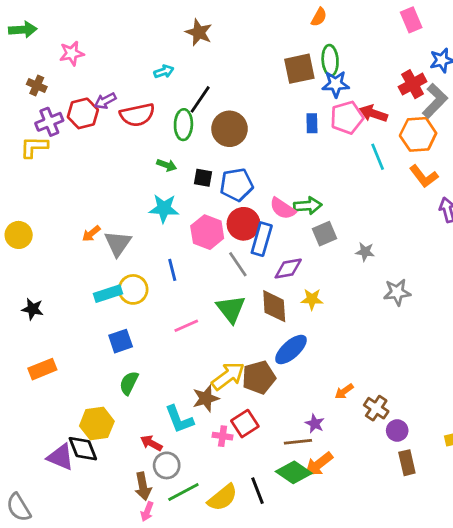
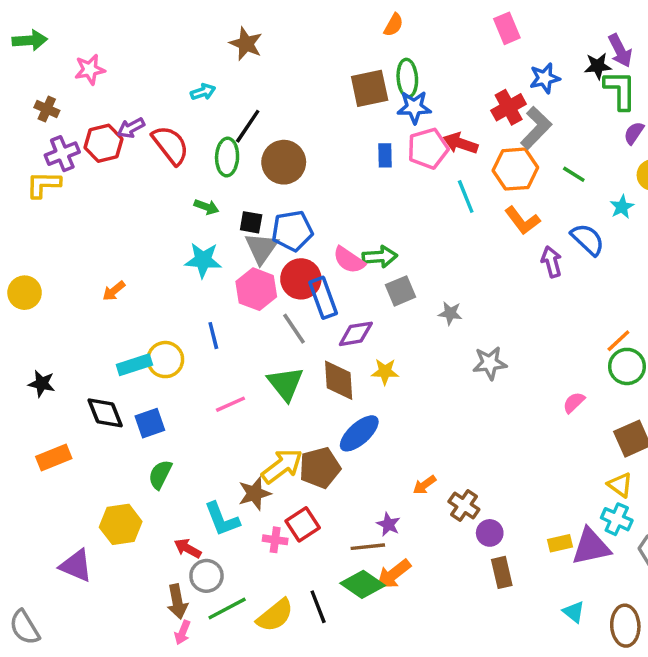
red semicircle: (137, 115) -> (170, 145), turned -116
blue rectangle: (262, 239) -> (323, 298), turned -36
gray triangle: (118, 243) -> (261, 248), moved
black diamond: (83, 449) -> (105, 413), moved

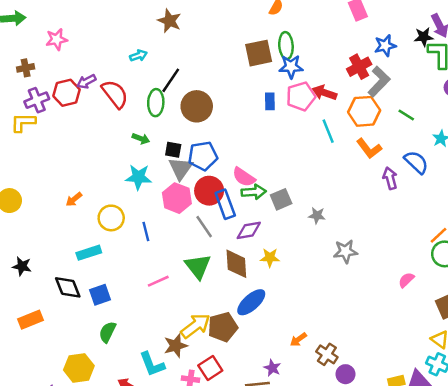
brown cross: (47, 109) -> (26, 68), turned -35
green arrow: (380, 257) -> (254, 192), moved
yellow circle: (165, 360) -> (111, 218), moved

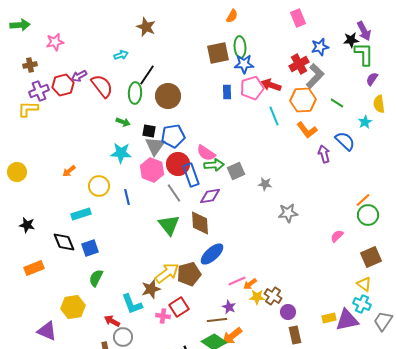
yellow star: (270, 258) -> (257, 297), moved
pink line: (158, 281) -> (237, 281), moved

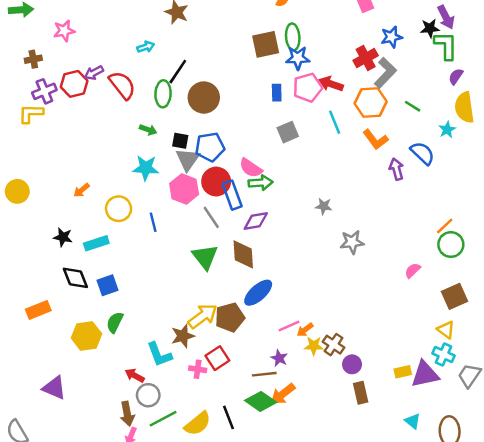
yellow semicircle: (379, 104) -> (464, 107), size x1.4
gray square: (236, 171) -> (288, 132), moved
black star: (27, 225) -> (63, 237), moved
yellow hexagon: (73, 307) -> (86, 336), moved

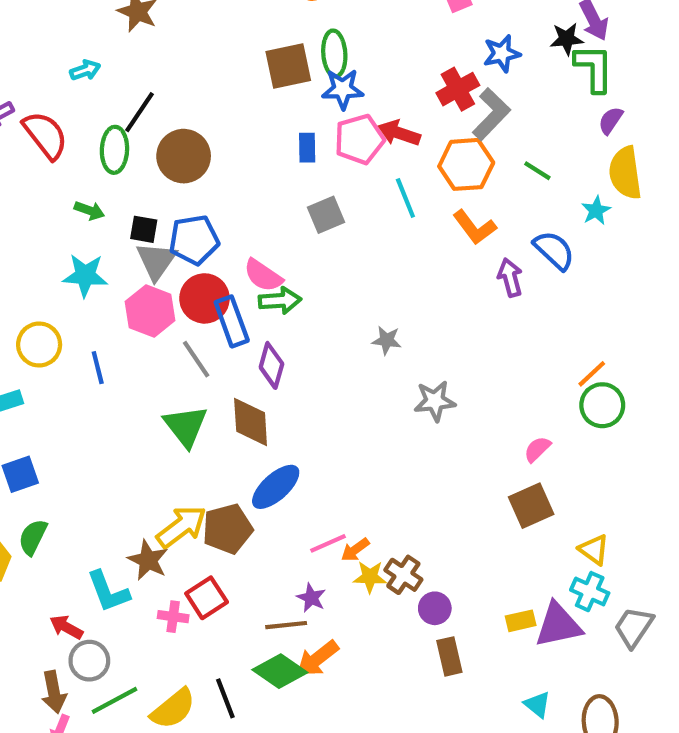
purple diamond: (256, 221) -> (271, 365), turned -65
brown square: (455, 296) -> (531, 506), moved
brown star: (183, 336) -> (148, 560), turned -30

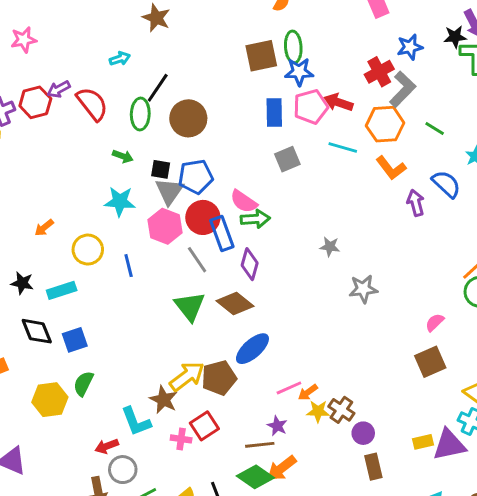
blue rectangle: (307, 148) -> (274, 113), size x1.4
cyan line: (405, 198) -> (343, 148), turned -52
brown diamond: (251, 422) -> (235, 303), turned -48
red arrow: (66, 627) -> (107, 446), turned -50

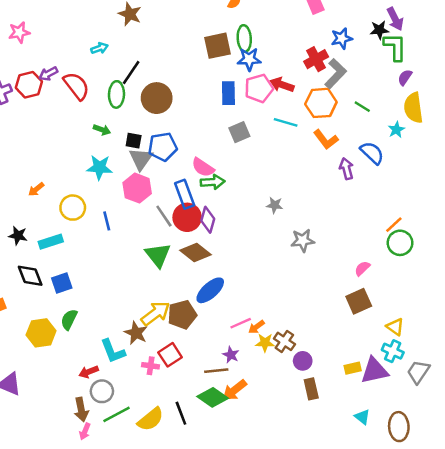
red circle: (203, 217) -> (187, 217), moved

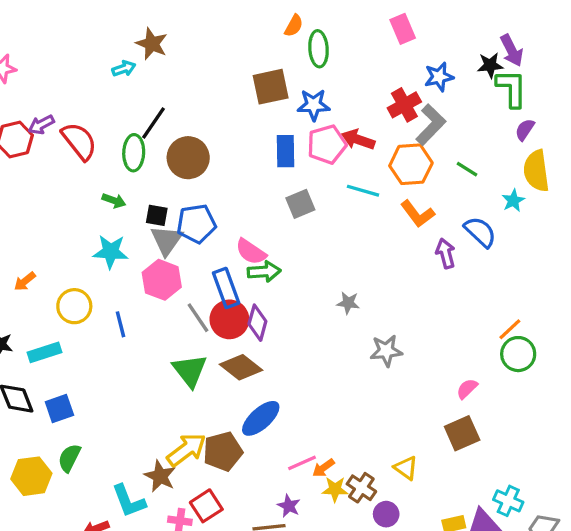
green ellipse: (244, 38) -> (319, 49), moved
cyan arrow: (99, 48) -> (124, 69), moved
yellow triangle: (395, 327) -> (406, 468), moved

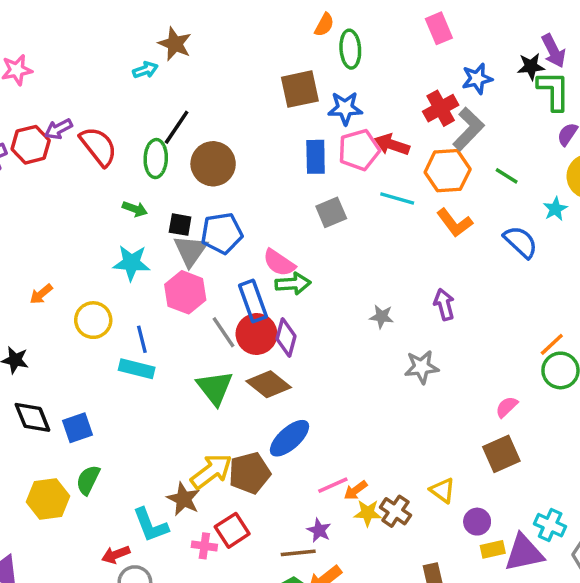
purple arrow: (446, 253) -> (444, 304), moved
cyan rectangle: (45, 352) -> (137, 369), moved, turned 32
purple circle: (386, 514) -> (477, 522), moved

